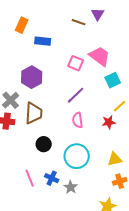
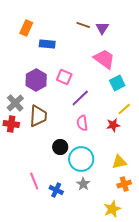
purple triangle: (98, 14) -> (102, 28), moved
pink square: (76, 63) -> (64, 77), moved
black circle: (44, 144) -> (60, 147), moved
blue cross: (52, 178) -> (56, 190), moved
gray star: (71, 187) -> (83, 184), moved

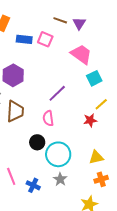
pink square: (64, 77) -> (45, 39), moved
pink semicircle: (82, 123) -> (48, 118), moved

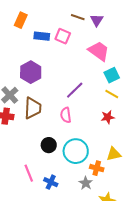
yellow line: (101, 104) -> (112, 94), moved, turned 72
black circle: (37, 142) -> (49, 145), moved
gray star: (60, 179) -> (86, 183), moved
orange cross: (101, 179) -> (97, 168), moved, turned 32

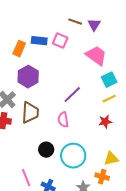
orange rectangle: (21, 20) -> (19, 49), moved
yellow line: (112, 94) -> (109, 99), turned -56
orange cross: (97, 168) -> (102, 177), moved

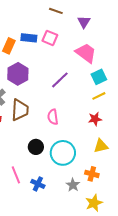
brown line: (75, 22) -> (56, 11), moved
purple line: (72, 95) -> (60, 80), moved
yellow triangle: (111, 159) -> (101, 146), moved

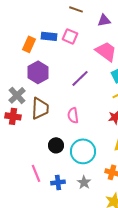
purple triangle: (84, 22) -> (104, 20), turned 48
blue cross: (38, 184) -> (58, 182), turned -32
gray star: (73, 185) -> (84, 182), moved

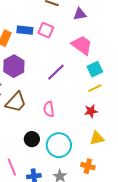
brown trapezoid: (40, 108) -> (16, 102), turned 40

